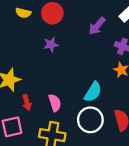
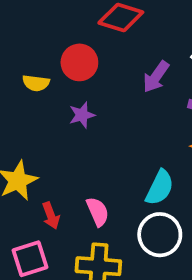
yellow semicircle: (23, 13) -> (36, 83), moved

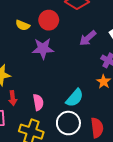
purple star: (82, 115) -> (43, 49), size x1.5

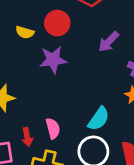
red arrow: (13, 98) -> (27, 137), moved

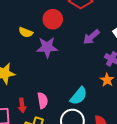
yellow semicircle: (25, 32) -> (26, 32), moved

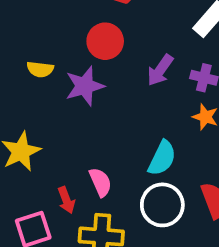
red circle: (53, 19) -> (105, 41), moved
purple arrow: (91, 37) -> (160, 70), moved

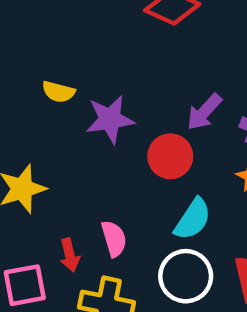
red circle: (105, 41) -> (170, 156), moved

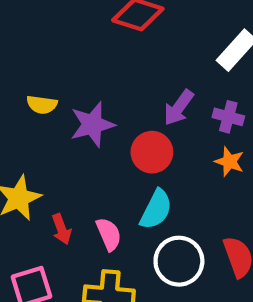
cyan semicircle: (193, 219) -> (156, 209), moved
red arrow: (70, 255) -> (61, 229), moved

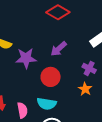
purple arrow: (179, 108) -> (59, 49), moved
cyan semicircle: (156, 209) -> (47, 104), turned 60

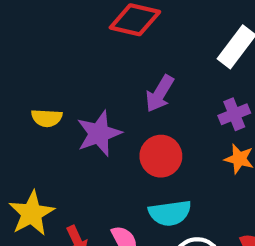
purple cross: (89, 68) -> (234, 114), turned -32

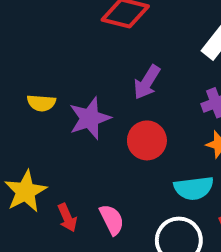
cyan semicircle: (170, 213) -> (194, 188), moved

